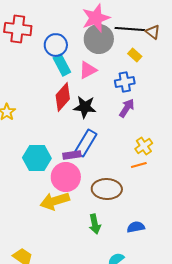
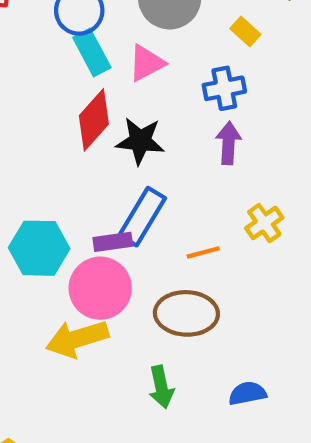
purple arrow: (127, 108) -> (229, 143), turned -30
orange line: (139, 165) -> (203, 252), moved

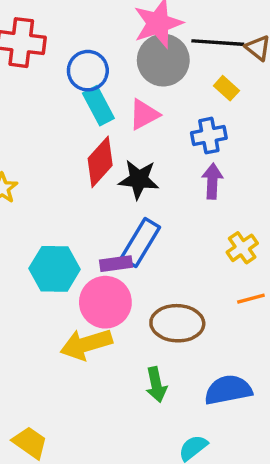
orange line: (203, 252) -> (251, 299), moved
blue semicircle: (247, 393) -> (228, 390), size x1.5

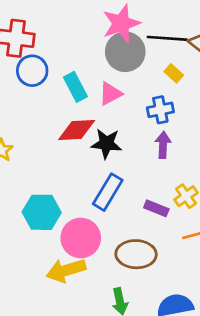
blue circle: (88, 71) -> (32, 71), moved
red diamond: (100, 162) -> (77, 130), turned 45
purple rectangle: (116, 264) -> (156, 208), moved, turned 30

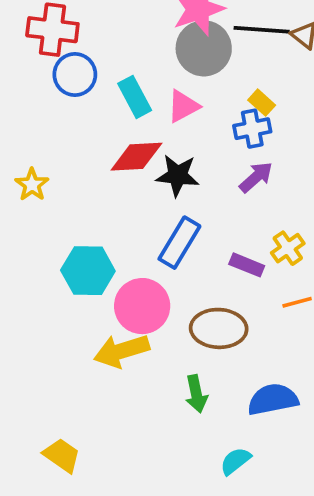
yellow rectangle: (174, 73) -> (262, 103), moved
purple arrow: (163, 145) -> (256, 177), turned 45

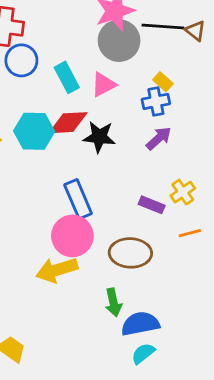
blue rectangle: (179, 243) -> (78, 199), moved, turned -54
cyan hexagon: (88, 271) -> (34, 131), moved
blue semicircle: (273, 399) -> (140, 324), moved

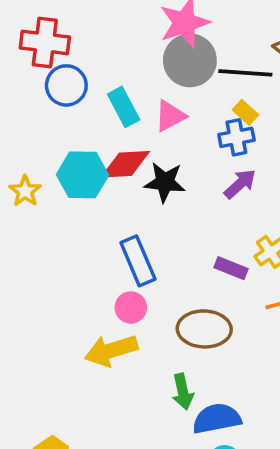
black line: (163, 26) -> (245, 73), moved
pink circle: (72, 236) -> (131, 307), size x0.6

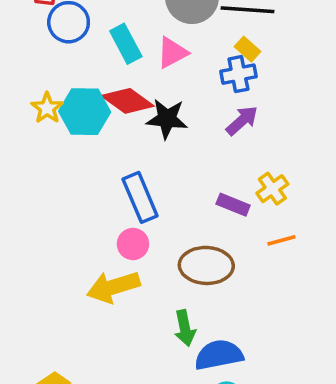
red diamond: (125, 164) -> (128, 101), turned 39
yellow star: (25, 191) -> (47, 108), moved

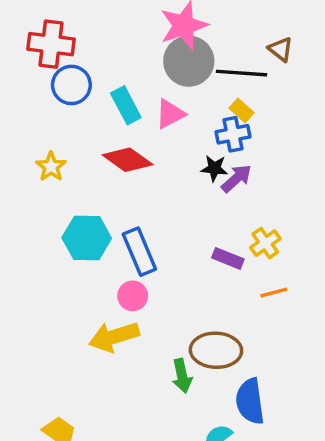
cyan hexagon: (85, 112) -> (87, 238), moved
black star: (167, 119) -> (214, 168), moved, size x0.7
brown ellipse: (206, 265) -> (216, 350), moved
blue semicircle: (219, 355) -> (250, 401), moved, turned -87

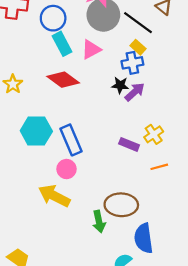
black line: (241, 73) -> (138, 23), turned 32
blue circle: (71, 85) -> (53, 18), moved
yellow arrow: (114, 337) -> (54, 196), turned 44

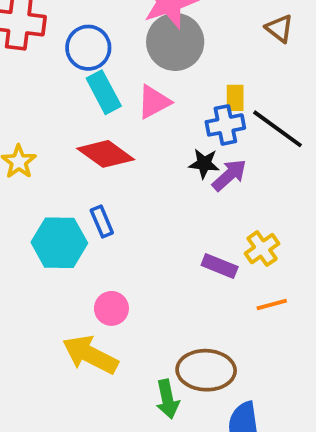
black line: (138, 23) -> (278, 129), moved
yellow rectangle: (138, 47) -> (235, 98), turned 48
blue rectangle: (71, 140) -> (102, 222), moved, size x0.6

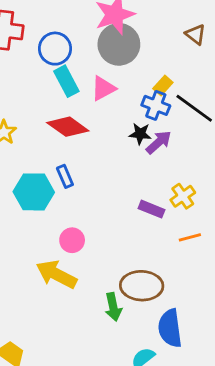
yellow rectangle: (235, 98) -> (163, 85), turned 42
blue cross: (225, 125) -> (156, 105), turned 32

